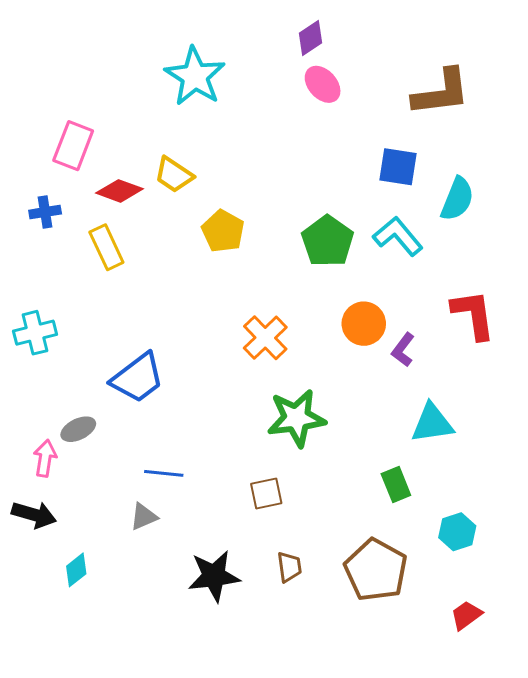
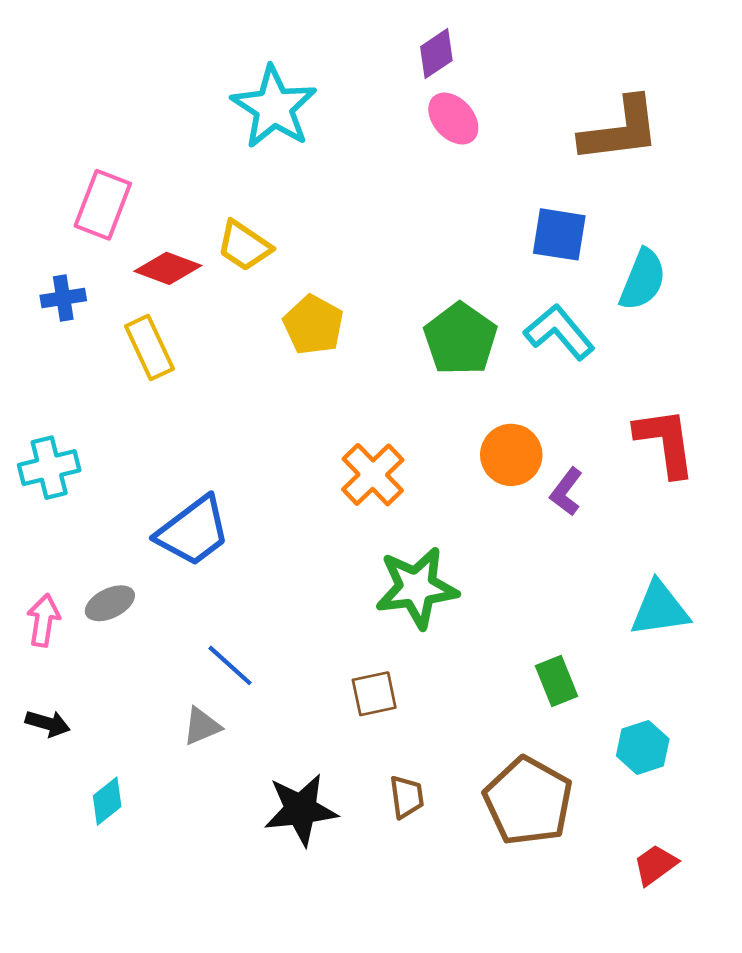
cyan triangle: (432, 423) -> (660, 609), moved
pink arrow: (45, 458) -> (43, 620), moved
blue line: (164, 473) -> (230, 665), turned 36
black arrow: (34, 515) -> (48, 723), size x0.7

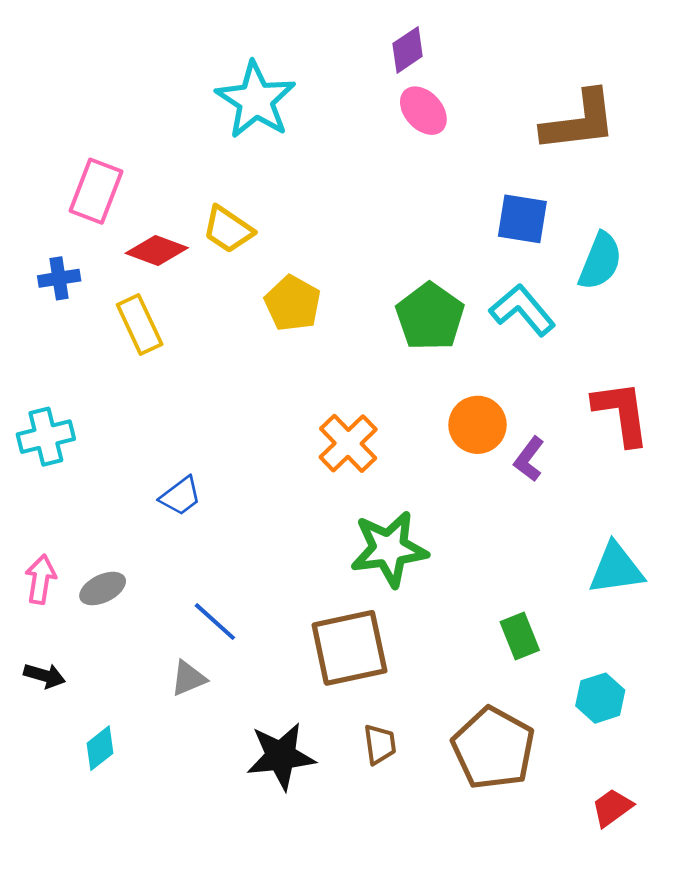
blue trapezoid: (193, 531) -> (180, 496), size x0.6
gray ellipse: (110, 603) -> (103, 589), moved
brown square: (374, 694) -> (349, 648), size x1.8

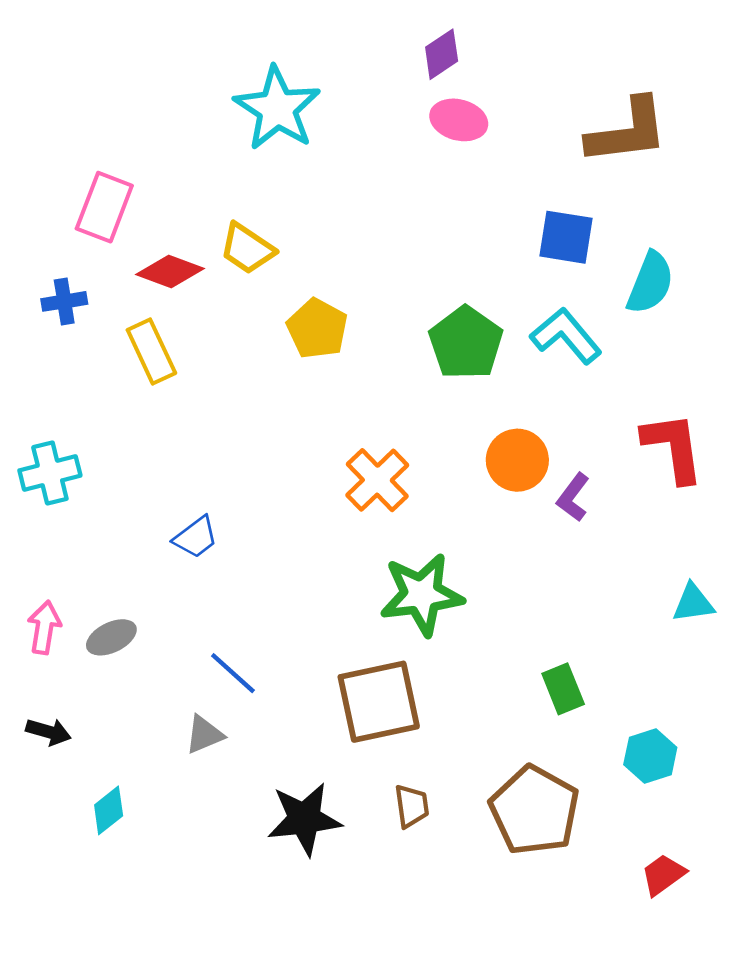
pink ellipse: (423, 111) -> (459, 120), turned -33
cyan triangle: (616, 569) -> (693, 603), moved, size x0.7

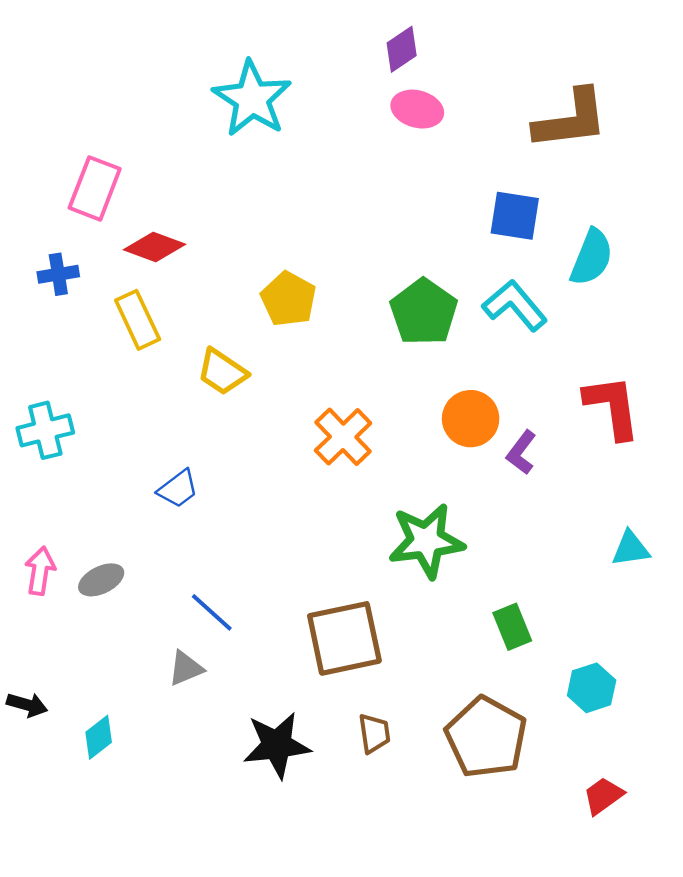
yellow trapezoid: (247, 249) -> (222, 372), moved
green star: (422, 595) -> (426, 541), moved
black arrow: (49, 732) -> (27, 705), moved

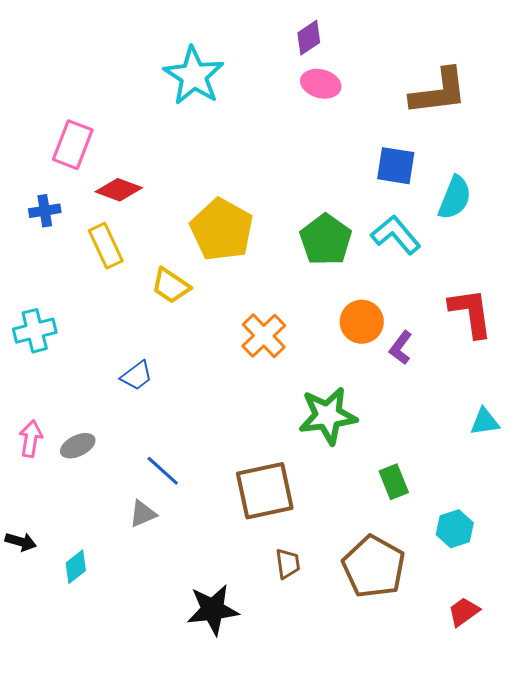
yellow pentagon: (288, 299) -> (222, 230), size x1.5
black star: (277, 745) -> (213, 610), moved

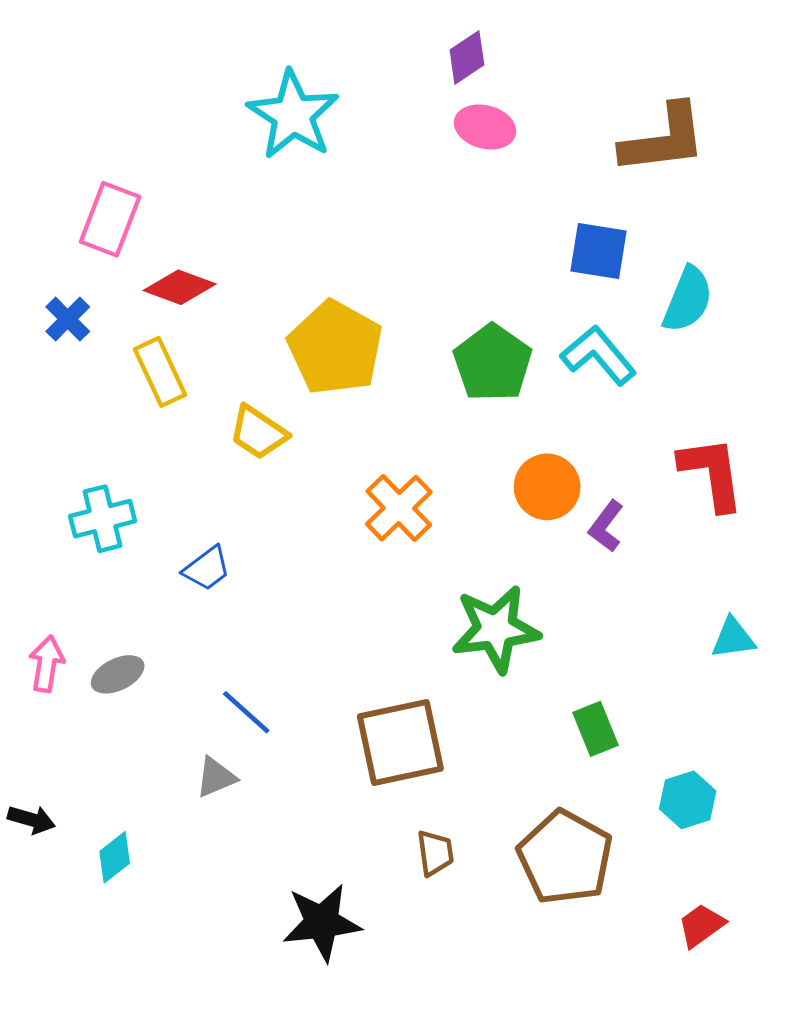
blue cross: (45, 211) -> (68, 319), turned -36
cyan cross: (35, 331) -> (103, 519), moved

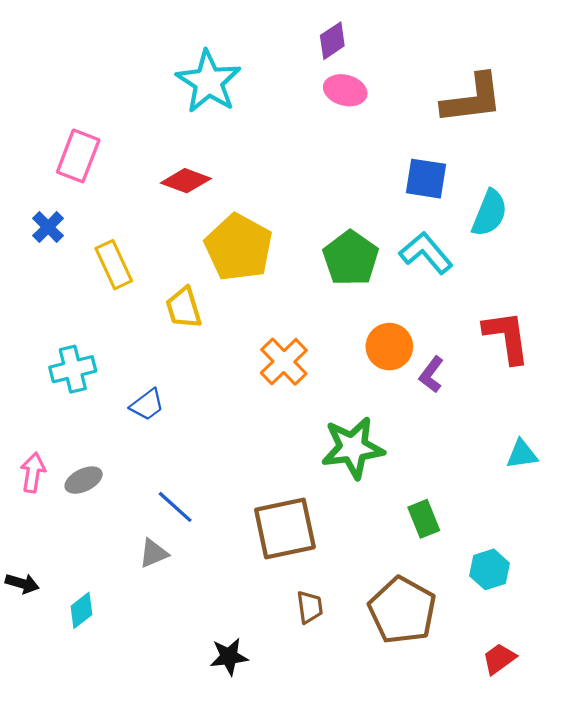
red diamond: (180, 287) -> (186, 181), moved
yellow trapezoid: (258, 432) -> (184, 308), turned 39
black star: (322, 922) -> (229, 657), size x0.7

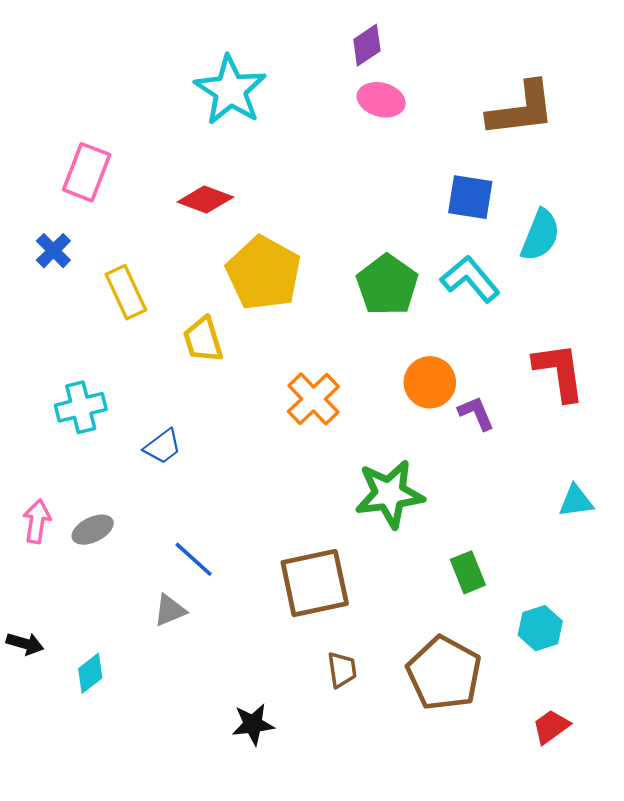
purple L-shape: (431, 375) -> (476, 413), turned 120

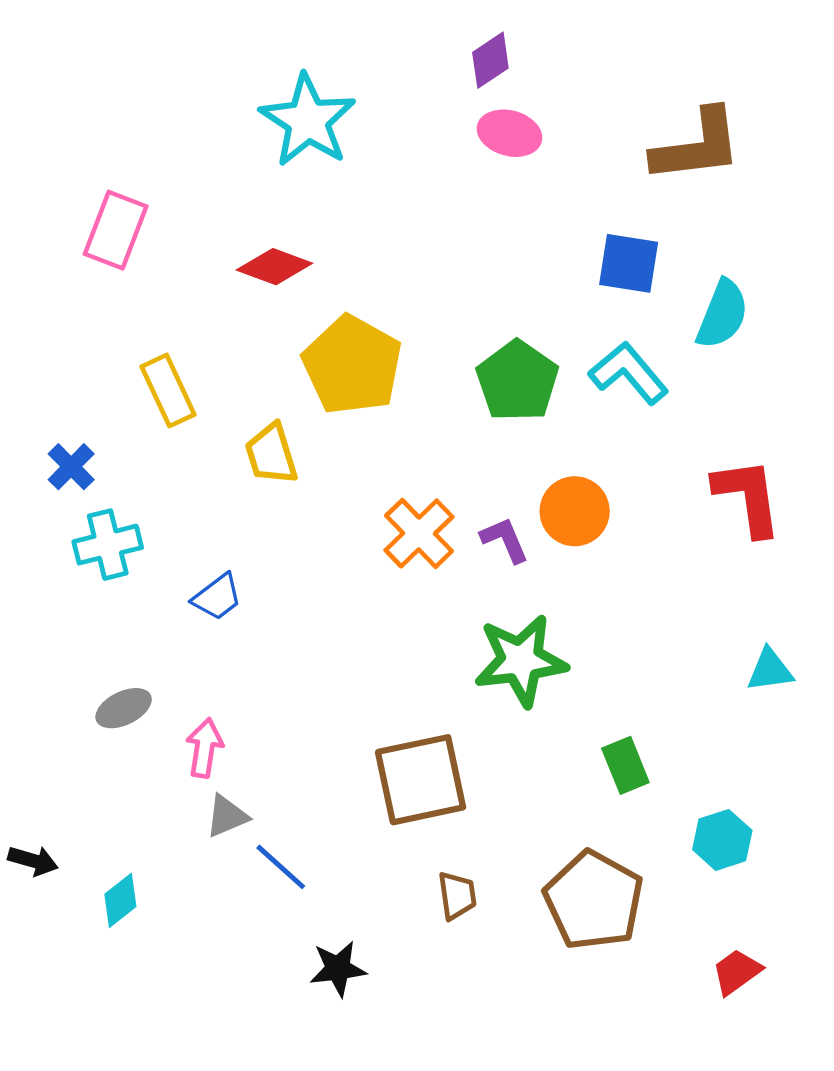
blue cross: (53, 251) -> (71, 467), moved
purple L-shape: (476, 413) -> (505, 540), moved
pink arrow: (37, 521) -> (205, 748), moved
blue line: (194, 559) -> (281, 867), moved

